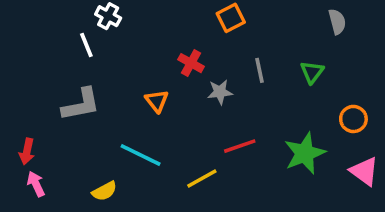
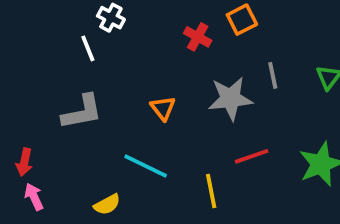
red cross: (191, 63) -> (198, 37), moved
gray star: (220, 92) -> (230, 99), size x1.6
yellow line: (202, 179) -> (211, 191), turned -72

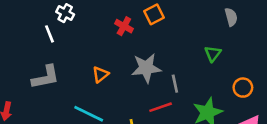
gray line: (273, 75) -> (175, 84), moved
orange triangle: (163, 108) -> (100, 74), turned 30

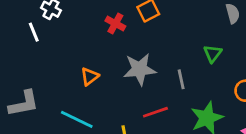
gray L-shape: (46, 77) -> (24, 104), moved
gray line: (175, 84) -> (181, 79), moved

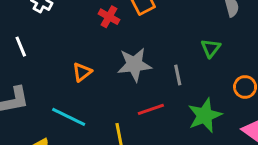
white line: (34, 32) -> (21, 47), moved

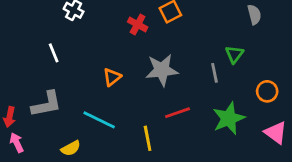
gray line: (178, 75) -> (214, 73), moved

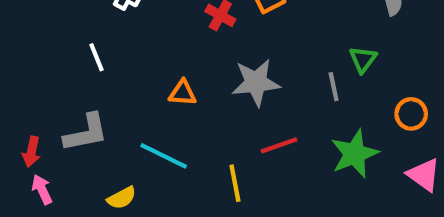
orange triangle: (112, 77) -> (182, 93), turned 42

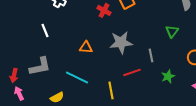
gray line: (334, 87) -> (151, 55), moved
green star: (355, 154) -> (168, 76), size x0.6

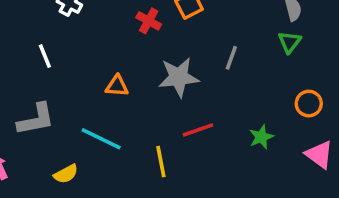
green triangle: (172, 31) -> (289, 42), moved
gray line: (151, 55) -> (231, 58), moved, turned 32

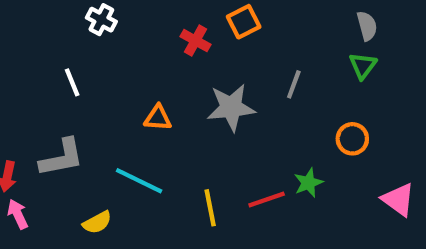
orange circle: (309, 104) -> (352, 139), moved
red line: (198, 130) -> (267, 199), moved
green star: (261, 137) -> (308, 183), moved

